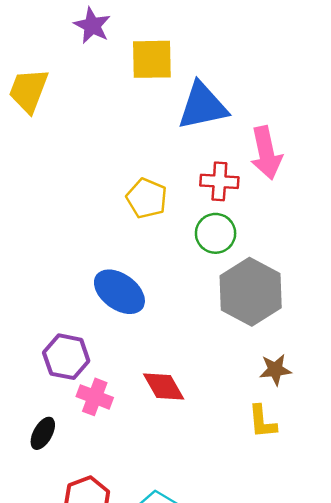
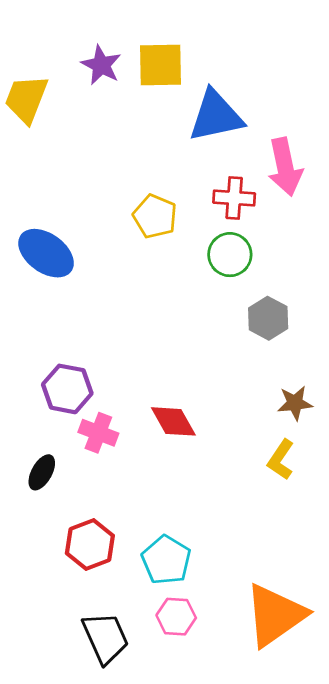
purple star: (92, 26) -> (101, 65), moved
blue ellipse: (119, 292) -> (46, 253), moved
gray hexagon: (251, 292) -> (268, 318), size x0.6
yellow L-shape: (262, 422) -> (281, 460), turned 39

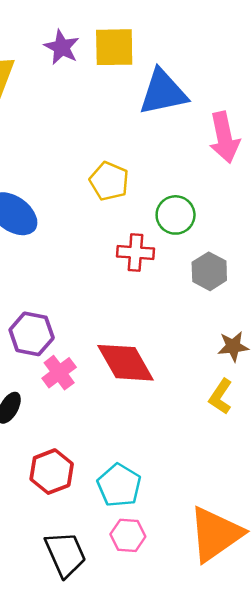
red cross: (234, 198) -> (135, 253), moved
red diamond: (173, 421) -> (125, 363), size x1.4
pink cross: (98, 433) -> (59, 373), turned 32

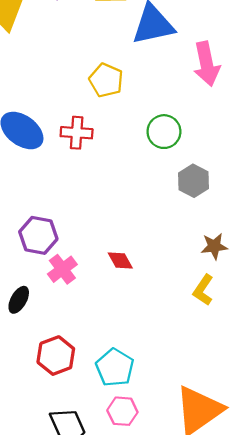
yellow pentagon: (109, 181) -> (106, 80), moved
red cross: (135, 253) -> (77, 133), moved
red diamond: (125, 363) -> (120, 260), size x0.5

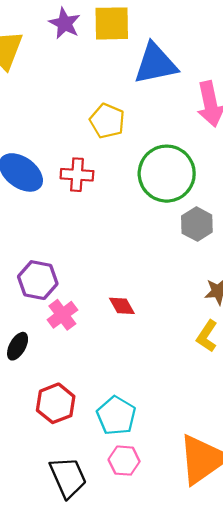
green circle: (164, 132) -> (167, 174), size x1.6

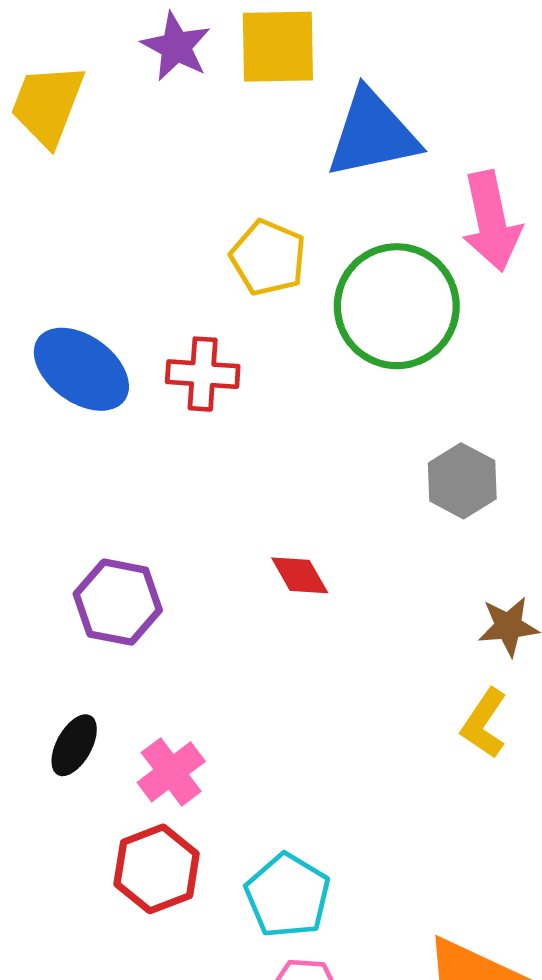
green circle: (167, 174) -> (397, 306), moved
red diamond: (122, 306) -> (300, 575), moved
pink cross: (62, 315) -> (171, 772), moved

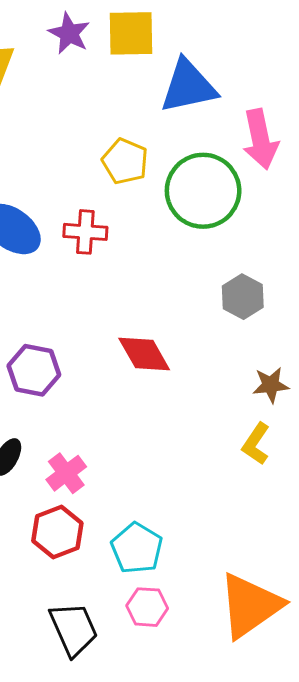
red diamond: (300, 575) -> (144, 354), size x1.5

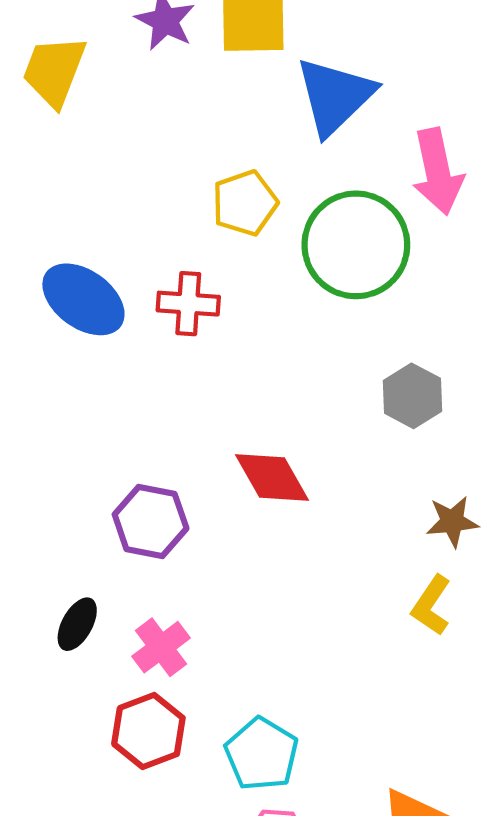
blue triangle: (188, 86) -> (335, 96), turned -32
yellow pentagon: (125, 161) -> (245, 203), turned 30
purple hexagon: (34, 370) -> (151, 521), moved

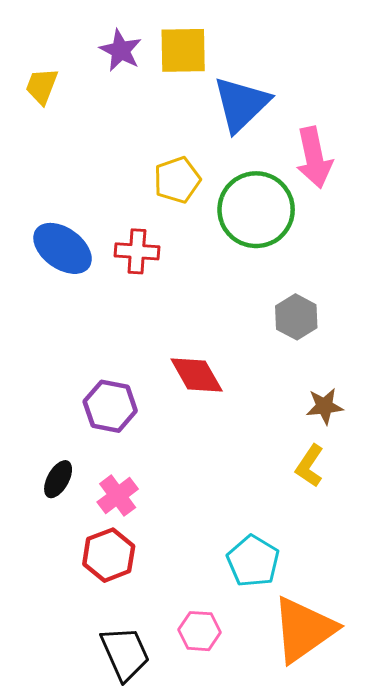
yellow trapezoid: (54, 71) -> (42, 86), size x0.7
cyan pentagon: (262, 754) -> (253, 561), moved

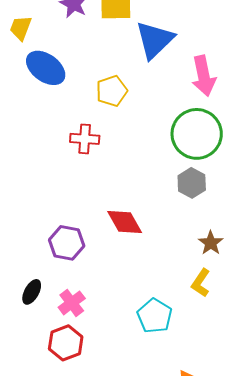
green circle: (256, 210) -> (197, 134), moved
blue ellipse: (63, 248) -> (46, 68), moved
brown star: (325, 406) -> (211, 243), turned -30
cyan pentagon: (253, 561) -> (155, 316), moved

